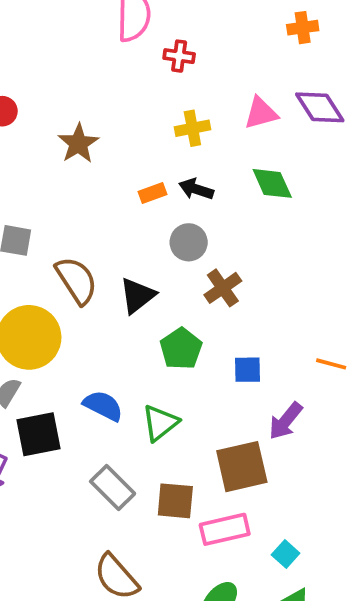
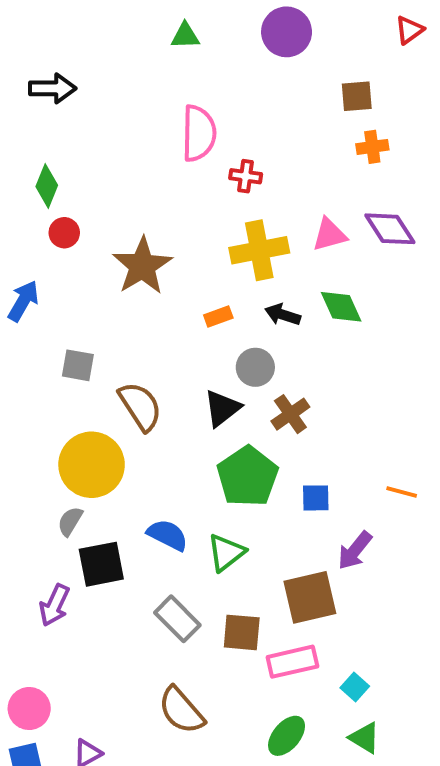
yellow cross: (192, 128) -> (259, 250), size x1.6
brown star: (78, 143) -> (142, 266), size x1.4
black arrow: (196, 189) -> (283, 315), moved
black triangle: (137, 296) -> (222, 408), moved
green pentagon: (181, 349) -> (248, 476), size x1.4

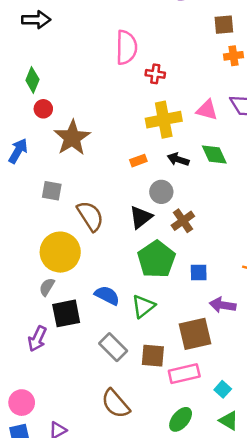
pink triangle: (329, 235) -> (207, 110), turned 30
brown star: (142, 266) -> (72, 138), moved
purple arrow: (355, 551) -> (223, 305), turned 60

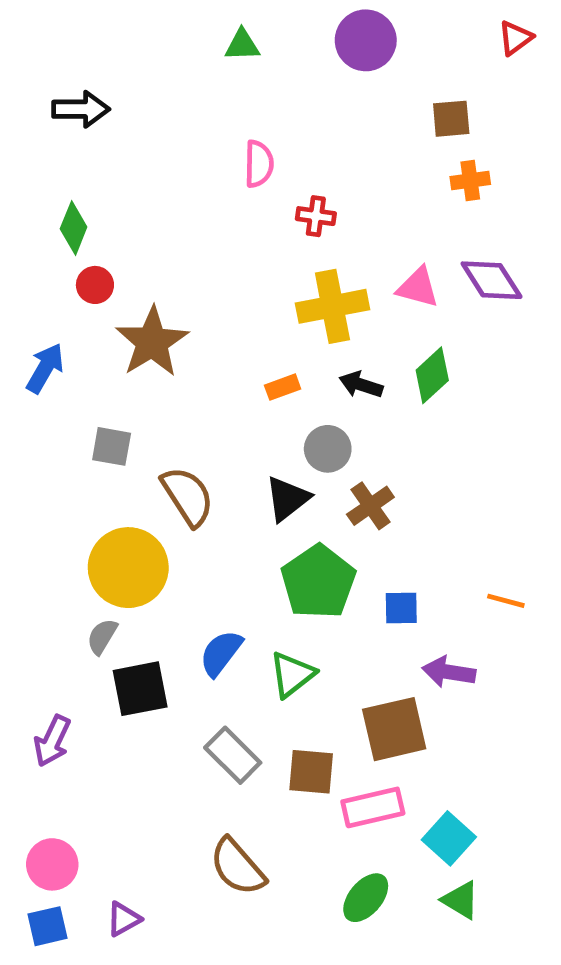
pink semicircle: (126, 47) -> (259, 164), size x0.7
green diamond: (214, 155) -> (432, 375), turned 72
blue semicircle: (107, 295) -> (221, 653), turned -80
purple arrow: (37, 339) -> (52, 741), moved
cyan square: (223, 389) -> (449, 838), size x1.5

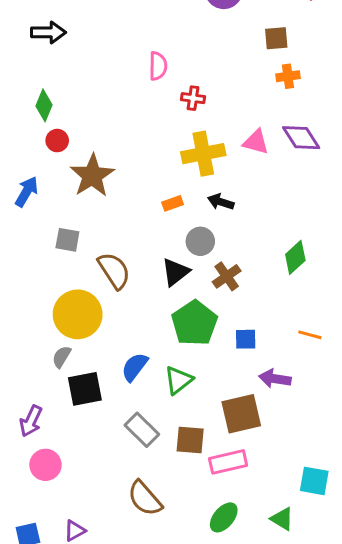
green diamond: (432, 375) -> (295, 257), moved
cyan square: (449, 838) -> (314, 481), moved, turned -32
pink circle: (52, 864) -> (45, 465), moved

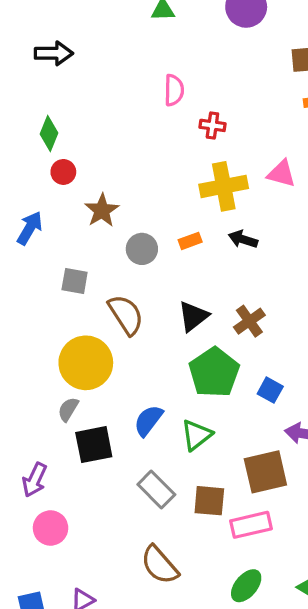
brown star: (92, 176) -> (102, 210), size x0.7
gray circle: (200, 241) -> (142, 249), moved
blue square: (246, 339) -> (270, 390), turned 30

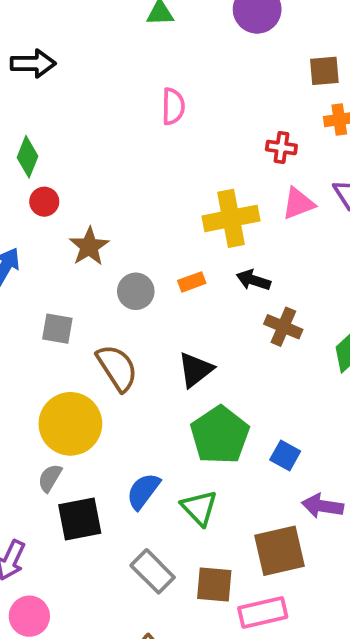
red cross: (212, 125) -> (281, 147), moved
pink triangle: (281, 174) -> (298, 204), turned -36
brown cross: (249, 321) -> (283, 327), moved, turned -32
green triangle: (196, 435) -> (199, 508), turned -36

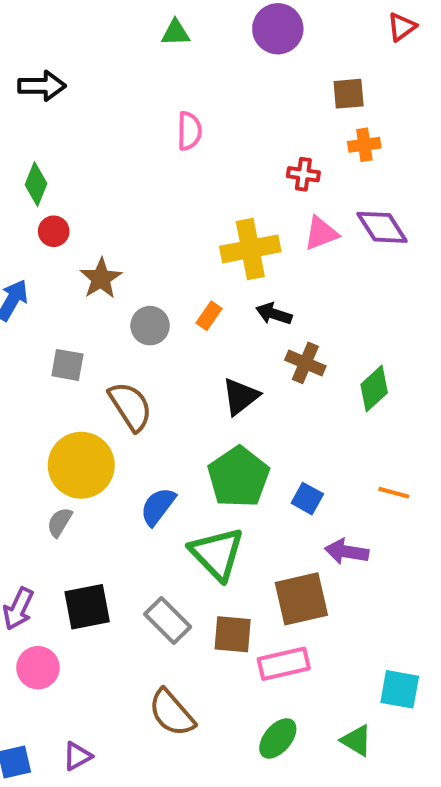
orange rectangle: (192, 282) -> (209, 316), turned -35
black triangle: (196, 370) -> (240, 396), moved
blue semicircle: (143, 491) -> (158, 506), moved
green triangle: (199, 508) -> (217, 554), size x1.4
black square: (80, 519) -> (87, 607), moved

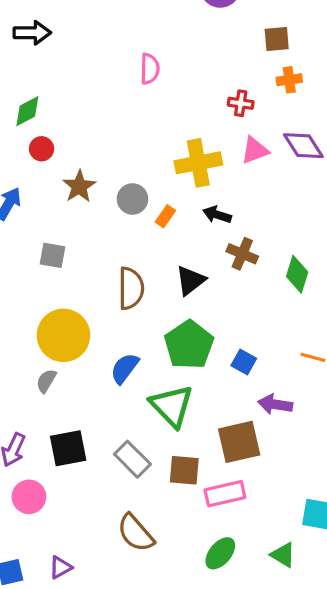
green diamond: (36, 184) -> (27, 111), turned 40
gray circle: (150, 326) -> (132, 199), moved
green diamond: (374, 389) -> (297, 274), turned -30
brown semicircle: (130, 406) -> (131, 288), moved, turned 33

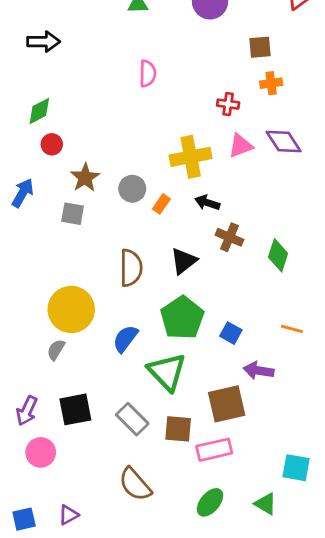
gray square: (53, 255) -> (73, 214), moved

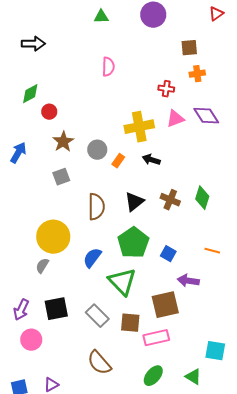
red circle: (52, 144) -> (49, 112), moved
gray square: (73, 214) -> (61, 177), moved, turned -30
brown cross: (229, 237) -> (170, 200), moved

